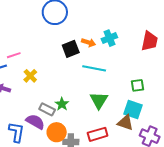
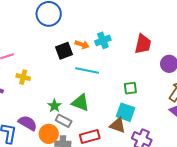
yellow cross: (30, 76) -> (23, 77), turned -32
green triangle: (99, 100) -> (80, 103), moved, turned -42
gray rectangle: (47, 109) -> (64, 121), moved

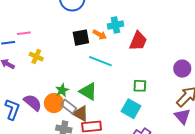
cyan cross: (103, 40) -> (115, 25), moved
red trapezoid: (143, 44) -> (138, 41), moved
brown triangle: (118, 125) -> (81, 114), moved
orange circle: (49, 134) -> (54, 103), moved

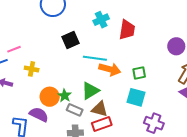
orange arrow: (100, 35) -> (110, 69), moved, size x1.5
green triangle: (88, 91) -> (90, 91), turned -48
orange circle: (54, 103) -> (50, 97), moved
brown triangle: (81, 114) -> (100, 109), moved

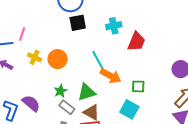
black square: (71, 40) -> (78, 23), moved
pink line: (14, 49) -> (22, 34), turned -64
cyan line: (95, 58) -> (99, 62), turned 40
orange circle: (50, 97) -> (58, 59), moved

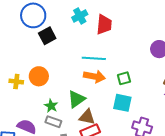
cyan cross: (114, 26) -> (80, 16), moved
red trapezoid: (136, 42) -> (104, 25), moved
cyan line: (99, 62) -> (94, 58), moved, turned -40
gray rectangle: (67, 107) -> (53, 122), moved

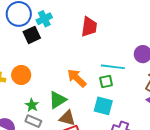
cyan cross: (80, 16) -> (44, 19), moved
cyan line: (94, 58) -> (113, 67), moved
orange arrow: (94, 76) -> (77, 78), turned -150

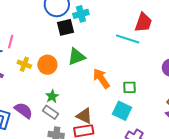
red trapezoid: (89, 27) -> (143, 22), moved
cyan line: (113, 67) -> (128, 39), moved
green triangle: (58, 100) -> (76, 57), moved

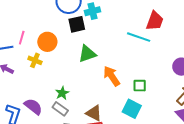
orange circle: (47, 65) -> (47, 42), moved

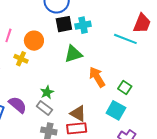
cyan cross: (92, 11) -> (83, 25), moved
green square: (140, 86) -> (125, 87), turned 32

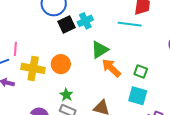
orange circle: (34, 41) -> (61, 64), moved
green triangle: (73, 54) -> (100, 50), moved
yellow cross: (21, 59) -> (33, 68), size x1.6

